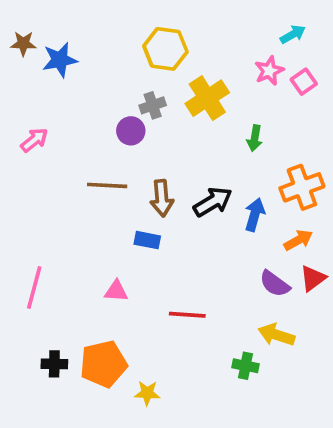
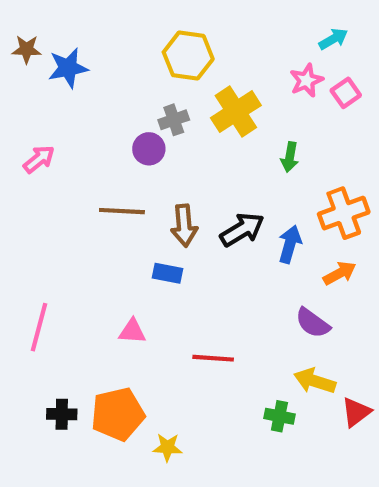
red triangle: (313, 278) -> (356, 412), moved

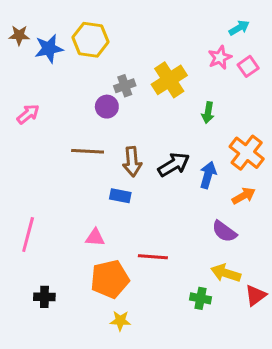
yellow hexagon: (188, 56) -> (90, 40), moved
orange cross: (344, 213) -> (247, 153), turned -32
orange pentagon: (118, 414) -> (110, 279), moved

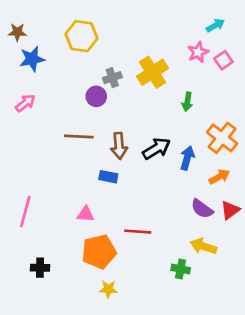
blue star: (49, 49) -> (32, 59), moved
red triangle: (255, 295) -> (230, 210), moved

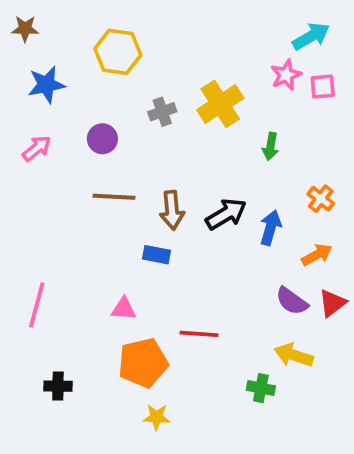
cyan arrow: (215, 25) -> (311, 36), size x1.4
brown star: (17, 32) -> (25, 29), moved
pink square: (223, 60) -> (323, 87), turned 30
purple circle: (96, 96) -> (102, 139), moved
orange cross: (222, 138) -> (321, 199), size x0.6

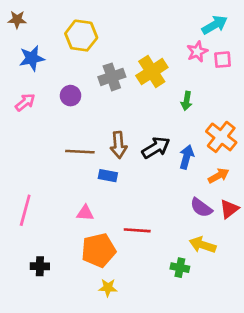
gray cross: (162, 112) -> (112, 77), size x1.4
brown line: (114, 197) -> (80, 152), moved
orange cross: (321, 199) -> (221, 137), size x1.6

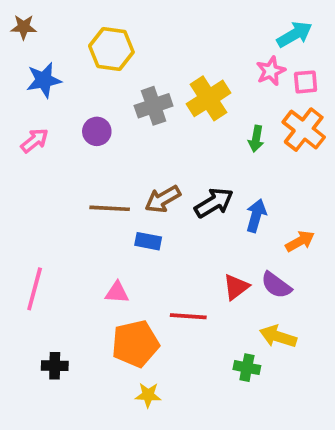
orange cross: (221, 137) -> (304, 130), moved
brown arrow: (119, 145) -> (163, 199), turned 65
red triangle: (229, 209) -> (236, 287), moved

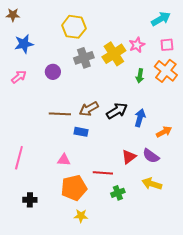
yellow hexagon: (111, 49) -> (74, 27), moved
pink star: (271, 71) -> (137, 45), moved
green cross: (247, 368) -> (118, 193), moved, turned -32

